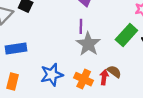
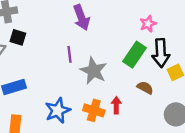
purple line: (81, 26) -> (70, 54), moved
brown semicircle: (114, 72) -> (145, 88), moved

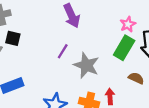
pink star: (148, 24) -> (128, 24), moved
purple line: (70, 54) -> (63, 51), turned 42

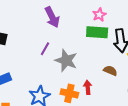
pink star: (128, 24) -> (99, 15), moved
green rectangle: (124, 48) -> (97, 32), moved, turned 65

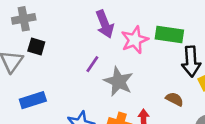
pink star: (99, 15) -> (135, 40), moved, size x1.5
green rectangle: (97, 32) -> (169, 34), moved

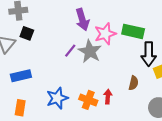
gray star: (118, 81) -> (90, 51), moved
brown semicircle: (175, 99) -> (133, 83), turned 72

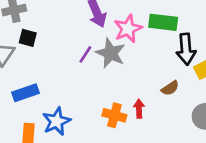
brown semicircle: (133, 83) -> (170, 88), turned 48
blue star: (57, 98) -> (56, 121), moved

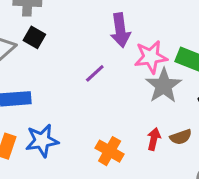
gray star: (111, 53) -> (164, 86), moved
red arrow: (139, 109) -> (154, 139), moved

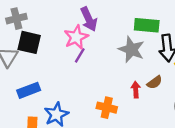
black square: (34, 37) -> (29, 42), size x1.5
pink star: (151, 57) -> (76, 37), moved

